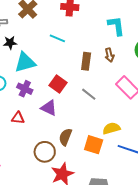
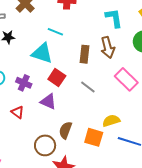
brown arrow: (109, 55) -> (108, 47), size x1.5
cyan triangle: (25, 62) -> (42, 53), moved, turned 35
red triangle: (18, 118) -> (17, 112), turned 32

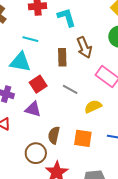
cyan L-shape: (114, 18) -> (66, 17), moved
red square: (57, 77) -> (38, 84), turned 30
yellow semicircle: (111, 121) -> (93, 106), moved

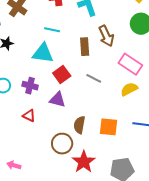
yellow semicircle: (93, 106) -> (129, 89), moved

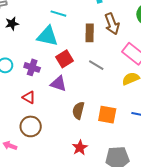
brown circle: (62, 144) -> (31, 126), moved
red star: (84, 162) -> (80, 148), size x0.7

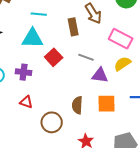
purple triangle: (58, 84) -> (100, 75), moved
brown circle: (31, 126) -> (52, 122), moved

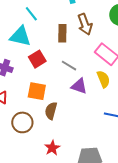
cyan line: (39, 14) -> (31, 14), turned 35
yellow semicircle: (122, 64) -> (103, 79), turned 90
orange square: (106, 104) -> (37, 91), moved

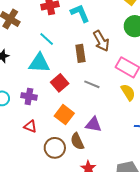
purple triangle: (79, 86) -> (93, 124), moved
orange square: (37, 91) -> (64, 115), turned 36
brown semicircle: (51, 111) -> (77, 141), moved, turned -30

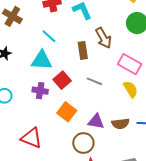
purple cross: (29, 96) -> (40, 91), moved
red triangle: (30, 126) -> (31, 138), moved, size x1.6
brown semicircle: (77, 141) -> (120, 124), moved, turned -72
brown circle: (55, 148) -> (83, 143), moved

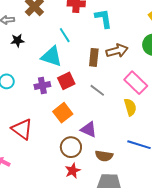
brown arrow: (103, 38) -> (117, 51), turned -90
purple cross: (40, 91) -> (42, 86), turned -35
brown semicircle: (120, 124) -> (104, 156), moved

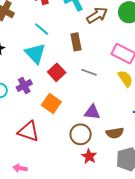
brown arrow: (117, 51) -> (97, 15), moved
cyan triangle: (52, 57) -> (35, 53), turned 45
purple cross: (42, 86) -> (24, 86), moved
orange square: (63, 113) -> (51, 103), moved

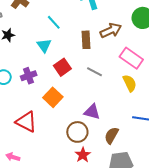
brown arrow: (97, 15) -> (111, 30), moved
cyan triangle: (35, 53) -> (44, 45), size x0.7
brown semicircle: (115, 133) -> (111, 135), turned 120

